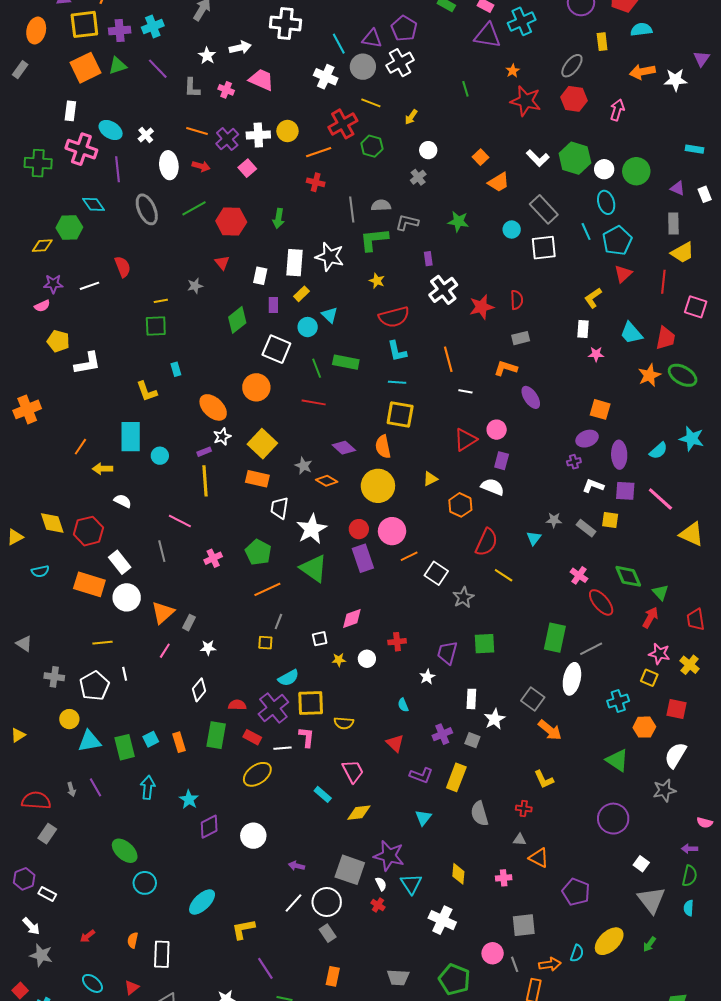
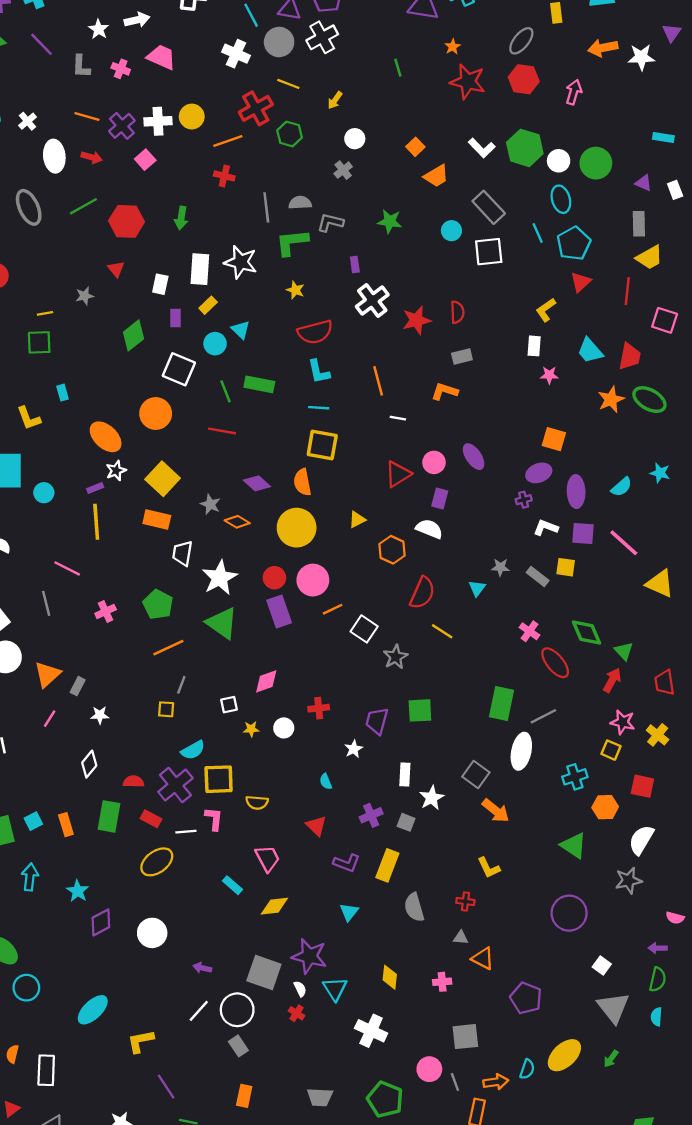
purple ellipse: (531, 397) -> (474, 457), moved
cyan star: (692, 439) -> (660, 473), size x0.7

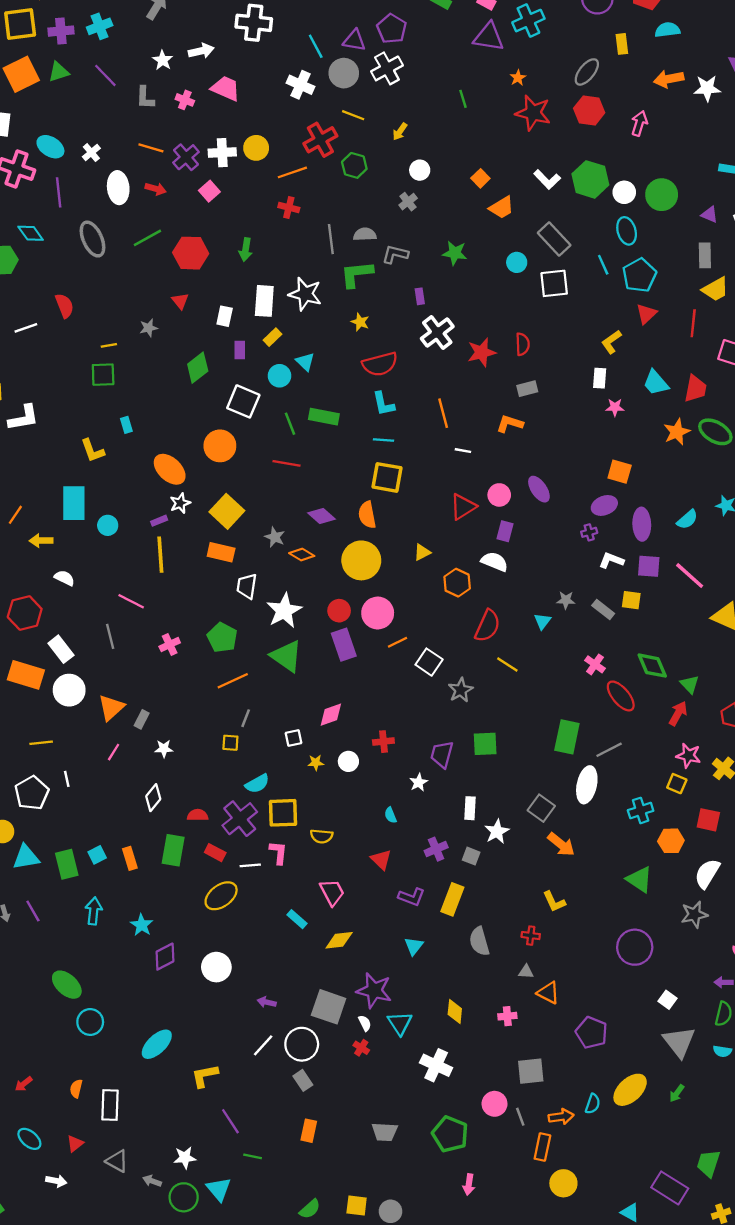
cyan semicircle: (656, 1017) -> (722, 1051), turned -84

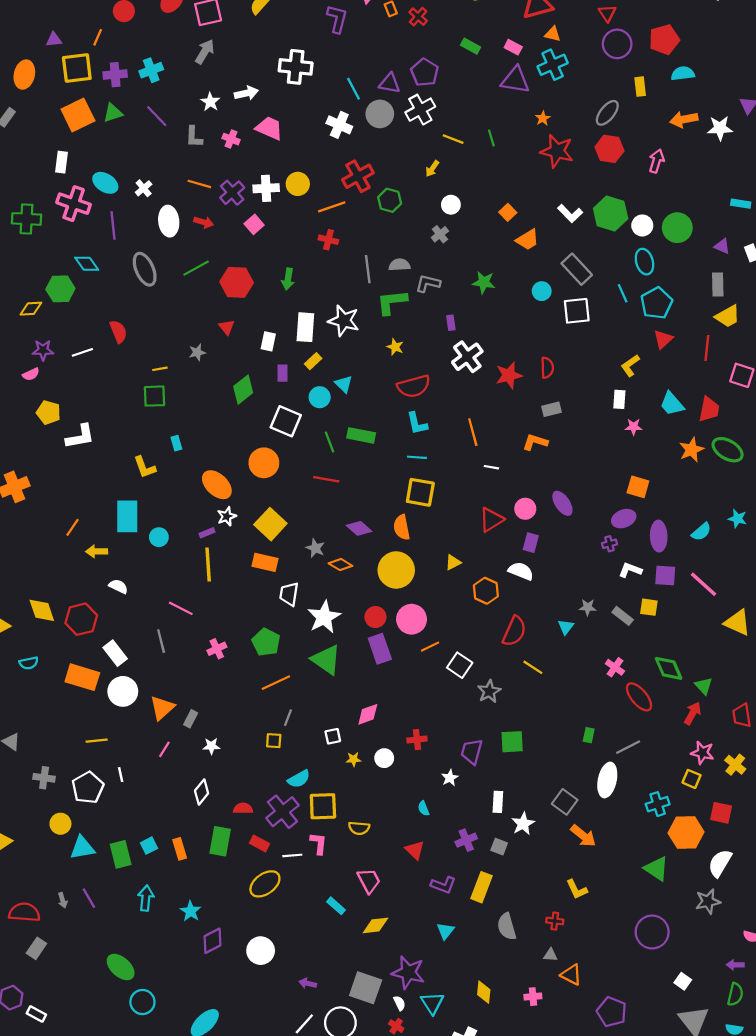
yellow line: (353, 115) -> (453, 139), moved
green rectangle: (567, 737) -> (589, 735), size x0.5
orange hexagon: (671, 841) -> (686, 832), size x1.4

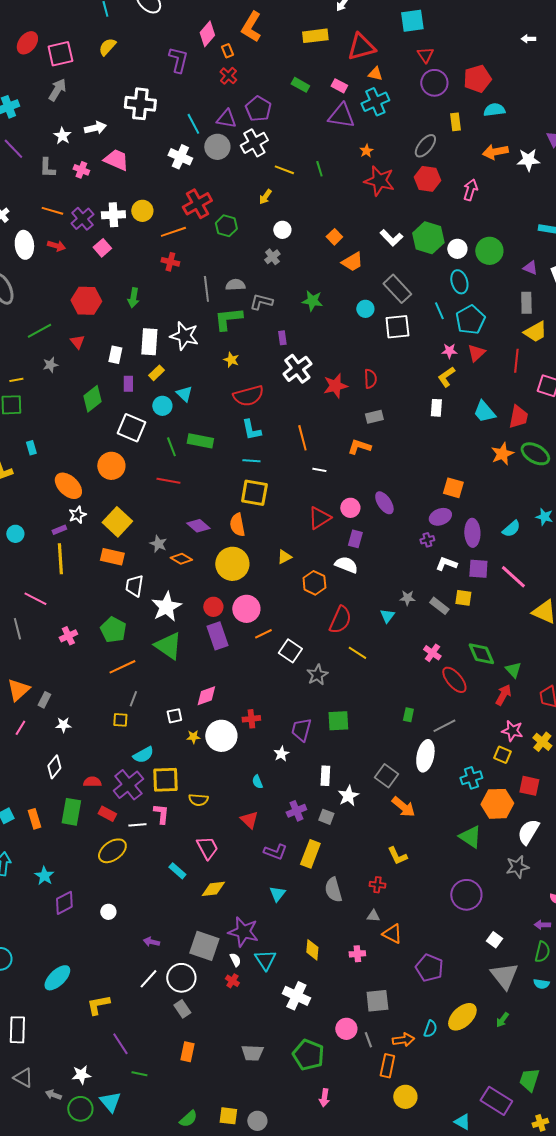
red cross: (418, 17) -> (228, 76), moved
green line: (196, 268) -> (39, 331), moved
pink star: (634, 427) -> (449, 351), moved
white circle: (384, 758) -> (221, 736), size x1.8
white circle: (261, 951) -> (108, 912), size x0.6

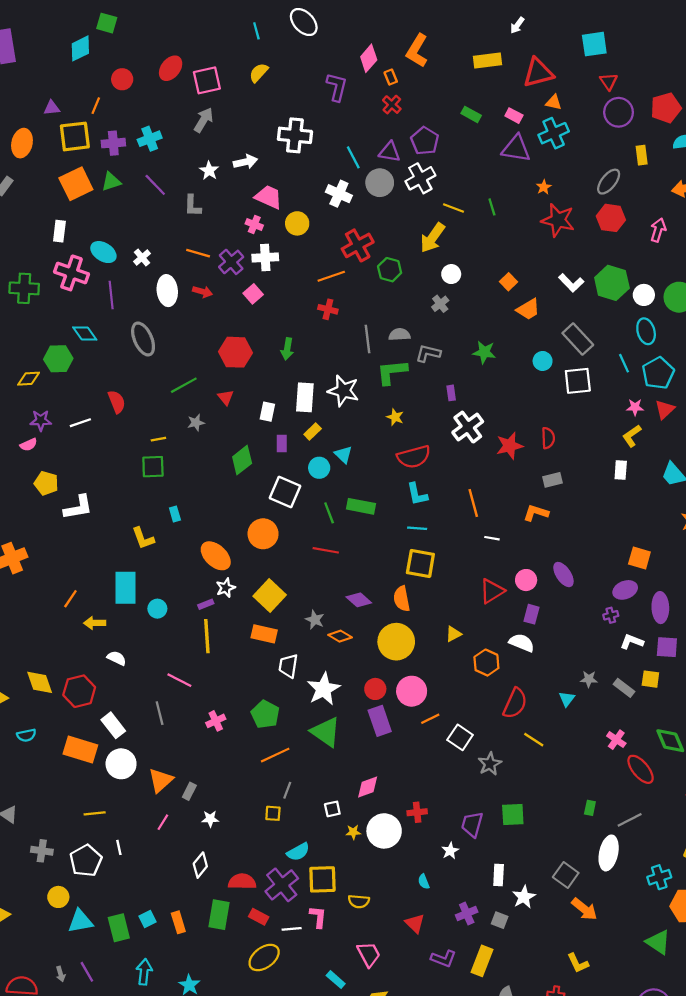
pink cross: (81, 170) -> (254, 225), moved
yellow arrow: (265, 197) -> (433, 238), size x1.8
yellow circle: (142, 211) -> (297, 223), moved
red semicircle: (92, 782) -> (242, 882), size x1.4

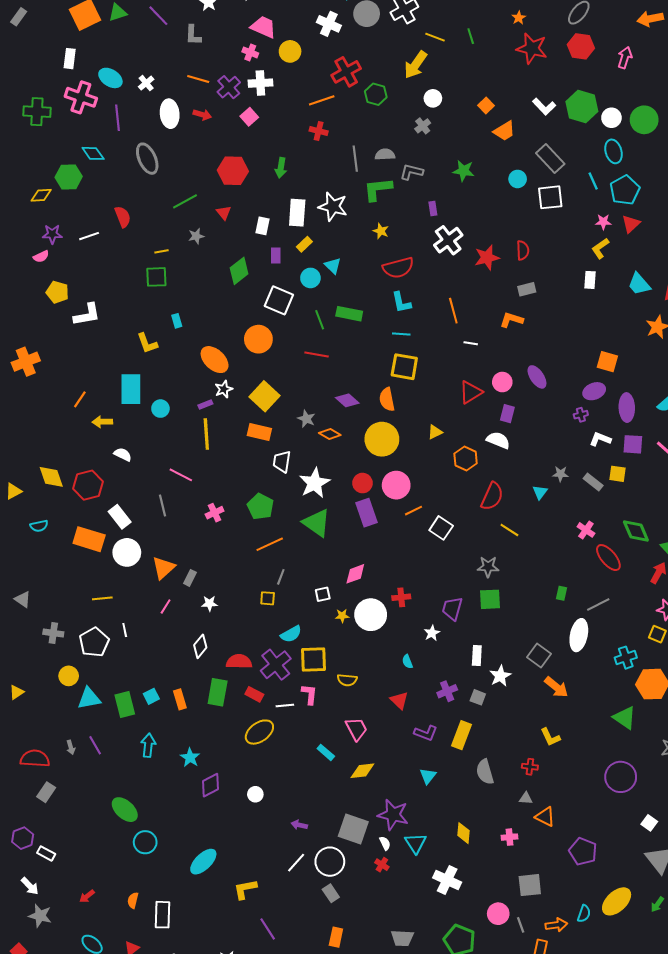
gray star: (490, 764) -> (488, 567), moved, turned 30

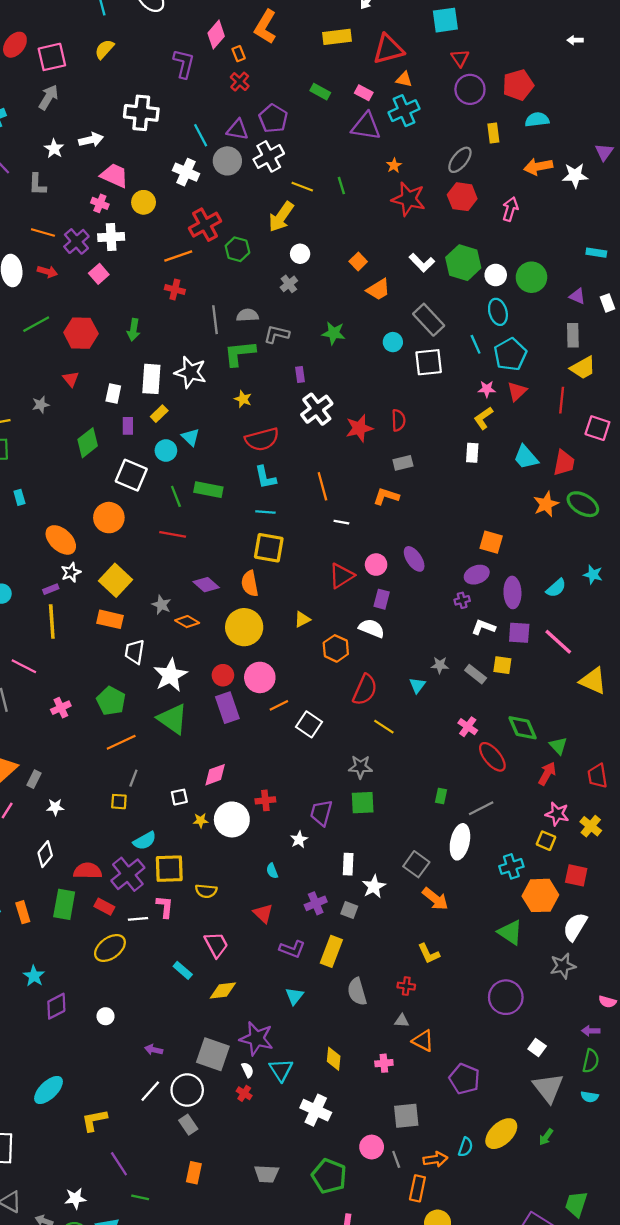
green line: (185, 201) -> (36, 324), moved

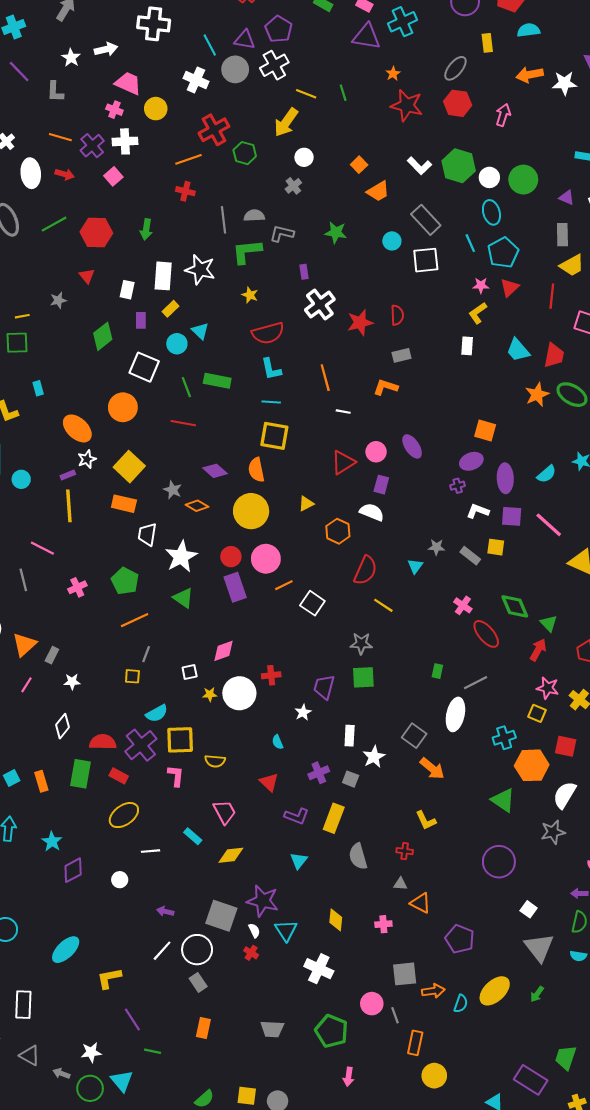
green triangle: (173, 719) -> (183, 598), size x0.7
white line: (138, 919) -> (150, 851), moved
orange arrow: (435, 1159) -> (433, 991), moved

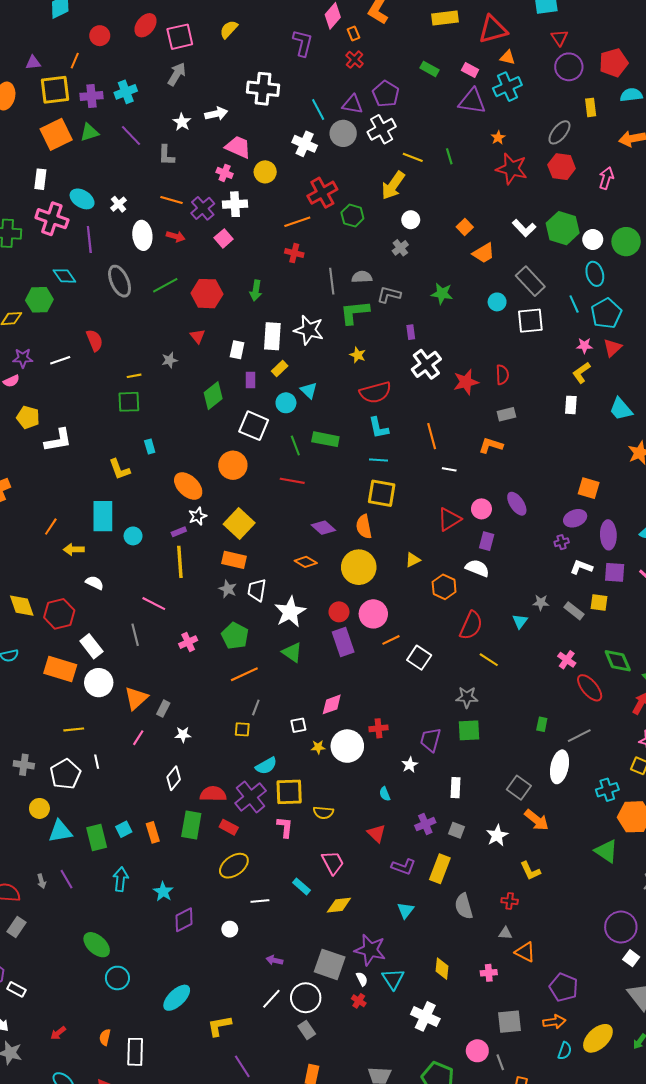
gray star: (173, 490) -> (228, 589), moved
white star: (374, 757) -> (497, 835), moved
purple circle: (499, 862) -> (621, 927), moved
orange arrow: (433, 991) -> (554, 1022), moved

